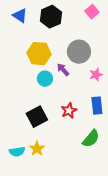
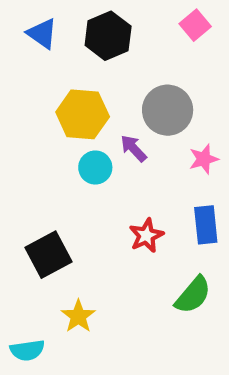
black square: (37, 117) -> (49, 255), moved
cyan semicircle: (17, 152) -> (27, 350), moved

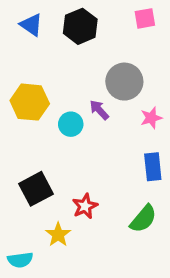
pink square: (195, 25) -> (145, 18), turned 30
yellow hexagon: (83, 114) -> (30, 102), moved
red star: (146, 236) -> (85, 206), moved

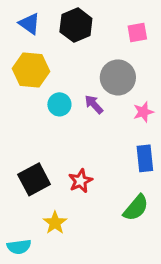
pink square: (145, 18) -> (137, 33), moved
yellow hexagon: (30, 102) -> (31, 70), moved
cyan circle: (71, 124) -> (59, 104), moved
red star: (85, 206) -> (80, 181), moved

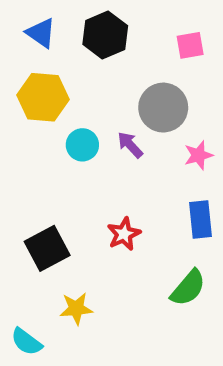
red star: (80, 181) -> (124, 234), moved
yellow star: (55, 223) -> (76, 309), turned 30
cyan semicircle: (19, 247) -> (26, 342), turned 45

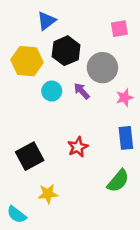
blue triangle: (41, 33) -> (47, 21), moved, turned 48
black hexagon: (105, 35) -> (66, 51), moved

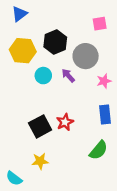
blue triangle: (47, 21) -> (19, 14), moved
black square: (30, 156) -> (40, 126), moved

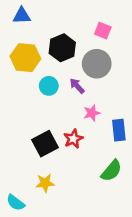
blue triangle: (19, 14) -> (22, 16), turned 35
pink square: (100, 24) -> (103, 31), moved, turned 32
pink star: (104, 81) -> (92, 113), moved

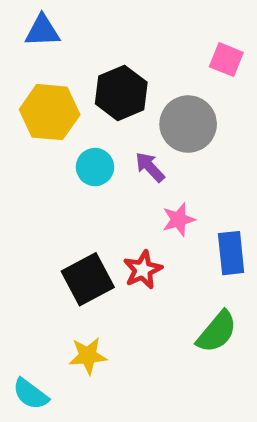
pink square: (103, 31) -> (226, 60), moved

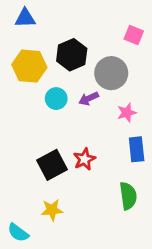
purple arrow: (150, 167) -> (89, 99), turned -72
pink star: (179, 220) -> (127, 113), moved
green semicircle: (217, 332) -> (128, 196), turned -48

